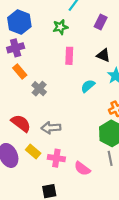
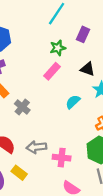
green star: (60, 27) -> (58, 48), moved
pink rectangle: (69, 56) -> (52, 71), turned 42
pink cross: (56, 158) -> (62, 158), moved

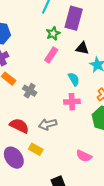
purple rectangle: (83, 34) -> (74, 18), size x1.6
cyan semicircle: (73, 102) -> (74, 79), turned 112
pink cross: (62, 158) -> (72, 102), moved

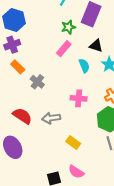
cyan semicircle: (74, 79) -> (84, 66), moved
yellow rectangle: (36, 149) -> (73, 143), moved
pink semicircle: (84, 156) -> (76, 172), moved

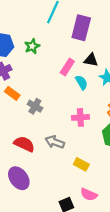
green star: (68, 27) -> (32, 46), moved
pink rectangle: (64, 49) -> (67, 67), moved
gray arrow: (51, 118) -> (55, 142), turned 36

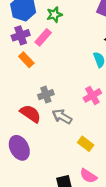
pink rectangle: (67, 67) -> (43, 37), moved
gray cross: (35, 106) -> (46, 95), moved, turned 32
pink cross: (80, 117) -> (92, 95), turned -35

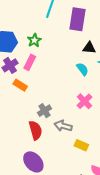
red semicircle: (30, 114) -> (35, 130), turned 54
yellow rectangle: (86, 144) -> (81, 145), moved

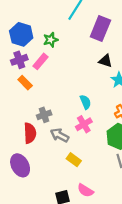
cyan semicircle: (82, 69) -> (85, 102), moved
pink cross: (85, 101) -> (84, 124), moved

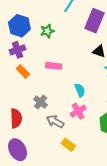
pink rectangle: (40, 61) -> (54, 66), moved, turned 56
gray cross: (44, 115) -> (41, 102), turned -32
red semicircle: (30, 133) -> (16, 118), moved

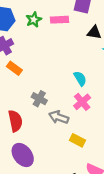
pink rectangle: (54, 66) -> (60, 20), moved

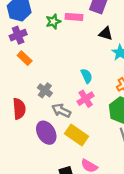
green star: (34, 20) -> (53, 21), moved
yellow rectangle: (77, 140) -> (76, 135), size x1.5
purple ellipse: (23, 155) -> (46, 133), moved

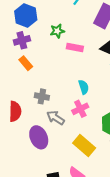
pink rectangle: (74, 17) -> (75, 47), moved
gray cross: (45, 90) -> (42, 96), turned -32
yellow rectangle: (76, 135) -> (84, 145), moved

